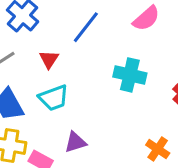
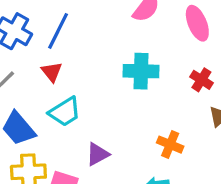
blue line: (86, 27) -> (58, 31), moved
orange cross: (158, 149) -> (170, 145), moved

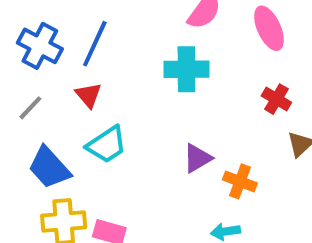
cyan cross: (141, 71) -> (186, 69), moved
purple triangle: (98, 154) -> (197, 158), moved

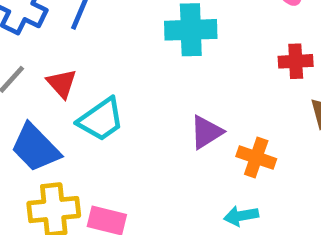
red triangle: (89, 95) -> (62, 83), moved
red cross: (276, 99) -> (296, 61), turned -32

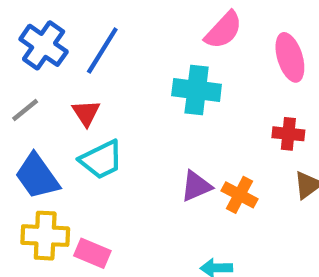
red triangle: (62, 83) -> (86, 113), moved
orange cross: (256, 158) -> (239, 195), moved

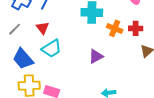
orange cross: (239, 195) -> (115, 28), moved

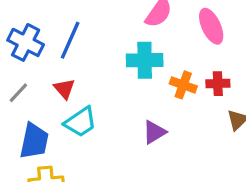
blue trapezoid: (23, 59) -> (34, 141), turned -125

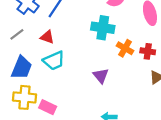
red triangle: (64, 89) -> (47, 37), turned -40
purple triangle: (154, 132) -> (101, 76), turned -49

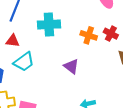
cyan cross: (103, 28) -> (49, 24), moved
red cross: (148, 51) -> (111, 34), turned 32

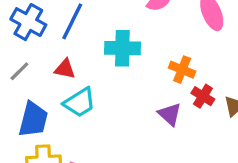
red cross: (111, 34) -> (203, 96), moved
purple triangle: (71, 66) -> (170, 114), moved

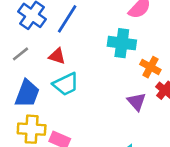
cyan cross: (122, 48) -> (122, 43), moved

